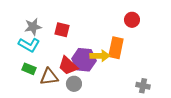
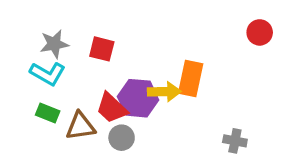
red circle: (132, 20) -> (260, 32), moved

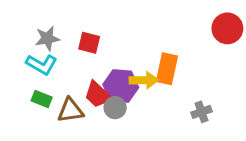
red circle: (260, 32) -> (227, 28), size x1.4
gray circle: (122, 138) -> (115, 108), moved
gray cross: (235, 141) -> (201, 112), moved, turned -30

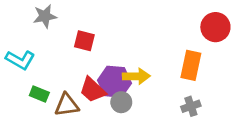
gray star: (47, 38) -> (45, 16), moved
cyan L-shape: (42, 64) -> (20, 60), moved
orange rectangle: (167, 69) -> (191, 65), moved
gray circle: (115, 108) -> (121, 102), moved

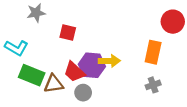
green rectangle: (39, 94) -> (32, 75), size x1.6
gray circle: (121, 102) -> (83, 93), moved

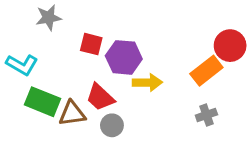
red circle: (173, 22) -> (230, 46), moved
orange rectangle: (153, 52) -> (206, 71), turned 40
purple hexagon: (92, 65) -> (124, 57), moved

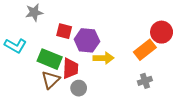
red trapezoid: (100, 97) -> (70, 68), turned -130
green rectangle: (43, 102) -> (50, 59), moved
brown triangle: (72, 113) -> (51, 80), turned -36

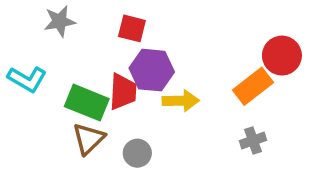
red square: (64, 31) -> (132, 28), moved
red trapezoid: (70, 68) -> (123, 92), moved

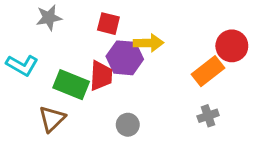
yellow arrow: (181, 101) -> (149, 43), moved
brown triangle: (89, 139) -> (52, 119), moved
gray circle: (137, 153) -> (128, 125), moved

